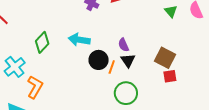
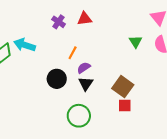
cyan arrow: (79, 40) -> (25, 45), moved
purple semicircle: (124, 45) -> (84, 68), turned 72
orange line: (112, 67) -> (73, 53), moved

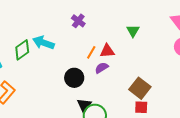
red triangle: (84, 19) -> (107, 51), moved
green triangle: (136, 42) -> (133, 31), moved
black triangle: (86, 84) -> (84, 105), moved

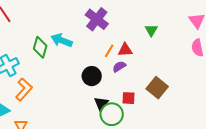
purple cross: (78, 21) -> (97, 19), size x1.6
green diamond: (22, 50) -> (40, 47), turned -40
red square: (141, 107) -> (129, 98), moved

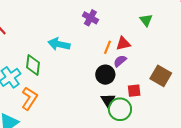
purple cross: (97, 19) -> (90, 18), size x0.7
green diamond: (40, 47) -> (33, 65), moved
black circle: (92, 76) -> (105, 75), moved

